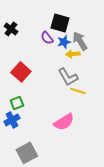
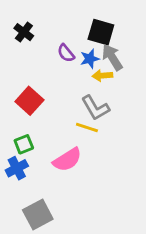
black square: (60, 23) -> (101, 32), moved
black cross: (11, 29) -> (24, 32), moved
yellow line: (78, 91) -> (87, 127), moved
pink semicircle: (64, 122) -> (67, 160), moved

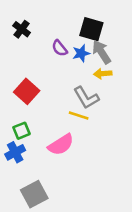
yellow arrow: (102, 76) -> (103, 74), moved

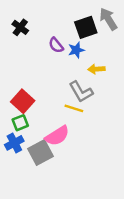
black square: (91, 29) -> (86, 27), turned -35
gray arrow: (101, 52) -> (108, 19), moved
red square: (27, 91) -> (23, 101), moved
gray square: (34, 194) -> (41, 152), moved

